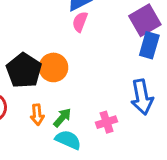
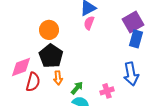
orange circle: (53, 67) -> (49, 30), moved
orange arrow: (37, 115) -> (58, 78), moved

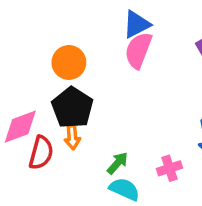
pink semicircle: (89, 23) -> (138, 50), size x1.5
orange arrow: (58, 78) -> (72, 137), moved

